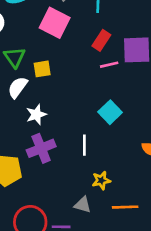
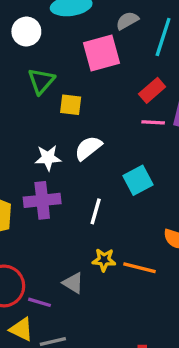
pink square: (55, 23) -> (101, 53), turned 32
white semicircle: (18, 87) -> (88, 148), moved
orange line: (125, 207) -> (140, 268), moved

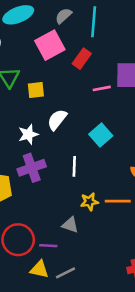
red rectangle: (152, 90) -> (82, 59), moved

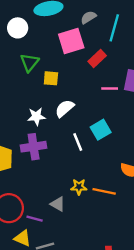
white line: (74, 166) -> (78, 142), moved, turned -36

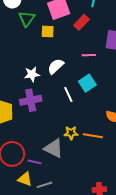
green triangle: (29, 62) -> (27, 19), moved
yellow square: (51, 78) -> (48, 32), moved
pink line: (110, 88) -> (89, 55), moved
gray triangle: (58, 204) -> (54, 148), size x1.5

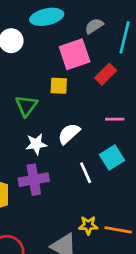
green triangle: (27, 19) -> (26, 106), moved

